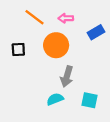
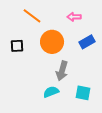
pink arrow: (66, 18) -> (74, 17), moved
blue rectangle: (96, 32) -> (87, 42), moved

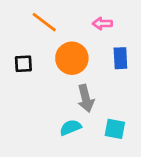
blue rectangle: (87, 42) -> (120, 58), turned -63
gray arrow: (62, 71) -> (86, 98), turned -30

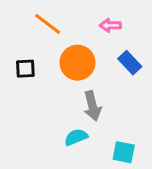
blue rectangle: (120, 58) -> (130, 63), turned -40
cyan square: (115, 129) -> (124, 152), moved

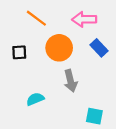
pink arrow: (110, 25) -> (84, 19), size x1.5
cyan semicircle: (76, 137) -> (35, 99), moved

